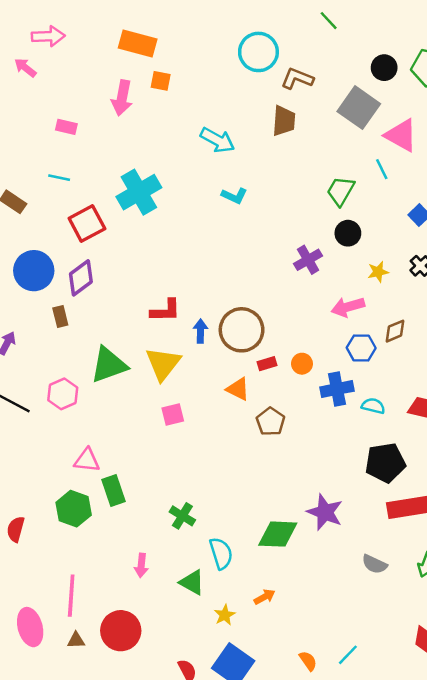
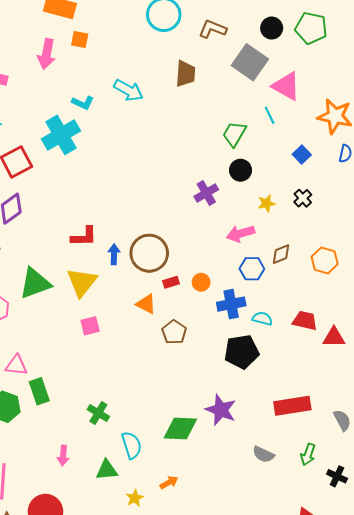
brown L-shape: (297, 79) -> (213, 29), moved
cyan L-shape: (234, 196) -> (83, 103), moved
black pentagon: (385, 463) -> (242, 352), moved
green triangle: (192, 582) -> (107, 470), turned -35

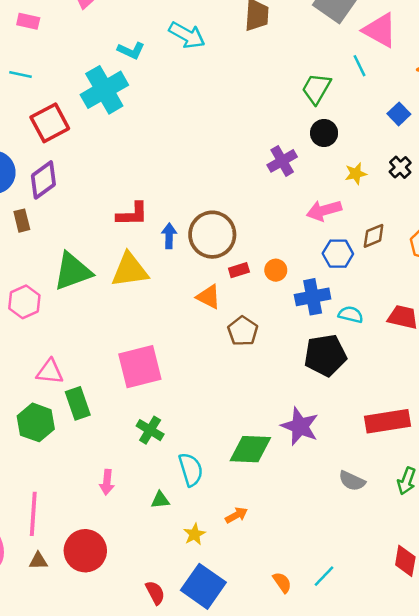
yellow triangle: (82, 282) -> (130, 270), turned 44
pink square: (90, 326) -> (140, 367), moved, size x1.8
green triangle: (107, 470) -> (160, 500), size x0.7

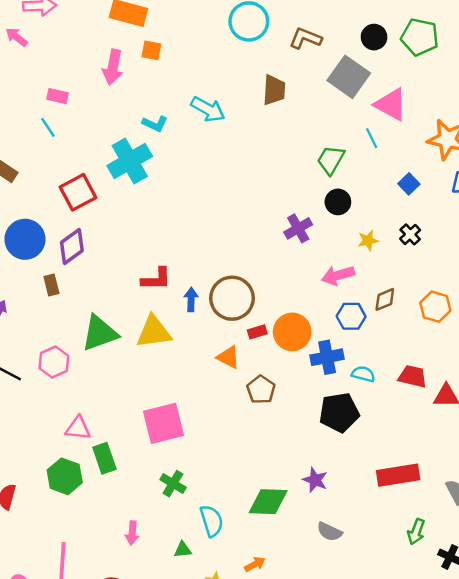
cyan line: (21, 75) -> (48, 127), moved, turned 45
orange circle: (276, 270) -> (292, 332), size x1.8
purple star: (300, 426) -> (315, 480), size x0.7
gray semicircle: (352, 481) -> (329, 532), moved

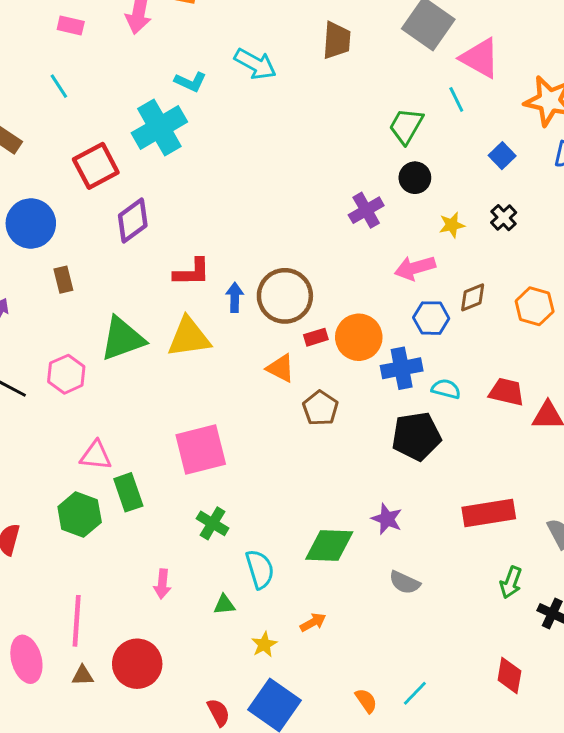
pink rectangle: (57, 96) -> (71, 26), moved
purple diamond: (72, 246) -> (133, 221), moved

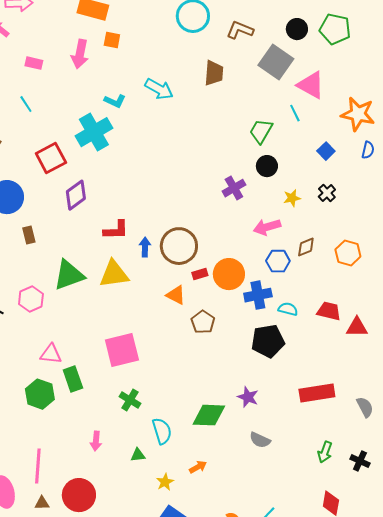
green arrow: (511, 582) -> (325, 452), moved

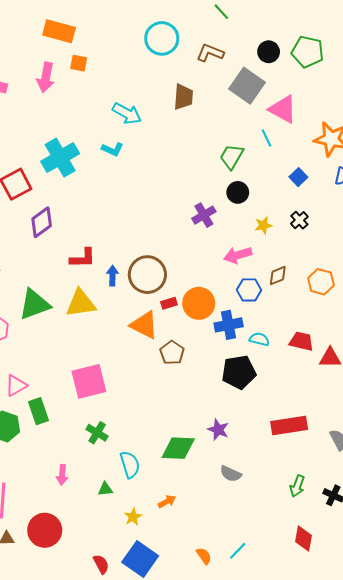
cyan L-shape: (115, 101) -> (112, 149), moved
orange triangle: (176, 295) -> (144, 325), size x1.4
pink triangle: (51, 354) -> (16, 385), turned -35

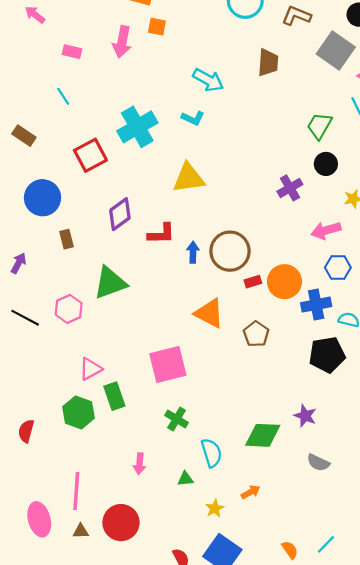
purple diamond: (42, 222) -> (120, 214), moved
yellow triangle: (81, 303) -> (189, 178), moved
orange triangle: (144, 325) -> (209, 313), moved

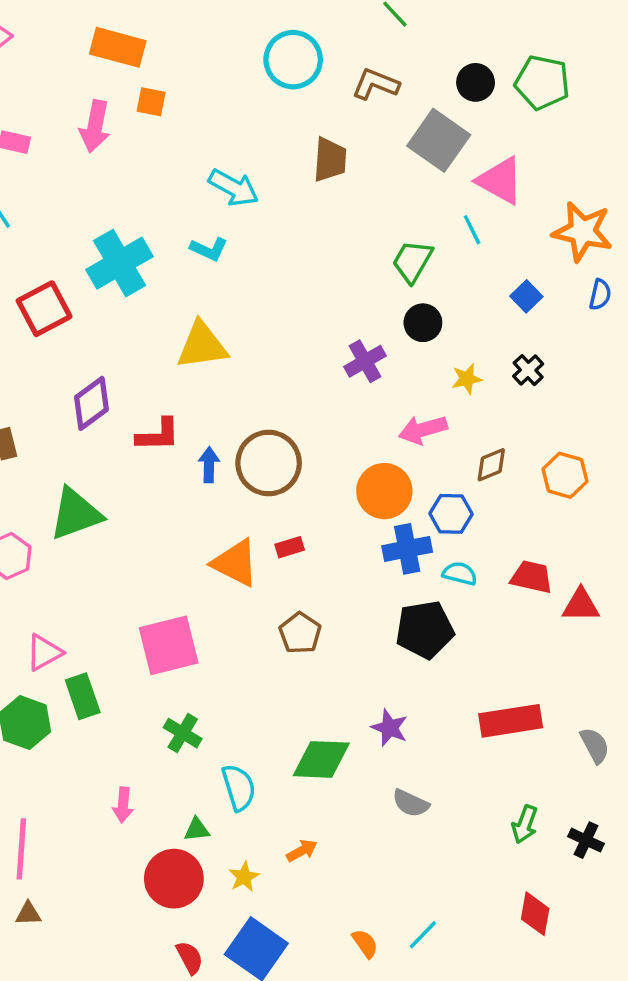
blue hexagon: (338, 267) -> (451, 514), moved
red rectangle: (253, 282) -> (290, 547), moved
orange circle: (284, 282) -> (384, 491), moved
brown pentagon: (256, 334) -> (300, 633), moved
red circle: (121, 523) -> (174, 879), moved

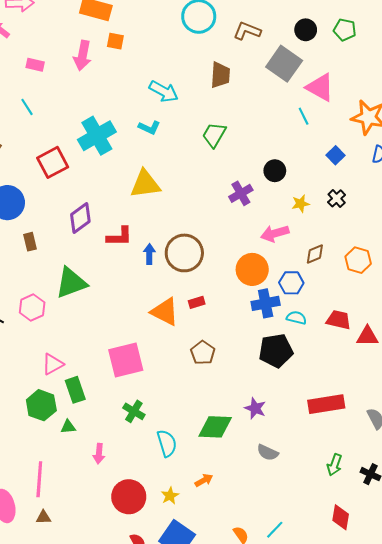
green pentagon: (542, 82) -> (345, 30), size x0.7
green trapezoid: (412, 261) -> (214, 135), moved
green triangle: (197, 830) -> (68, 427), moved

